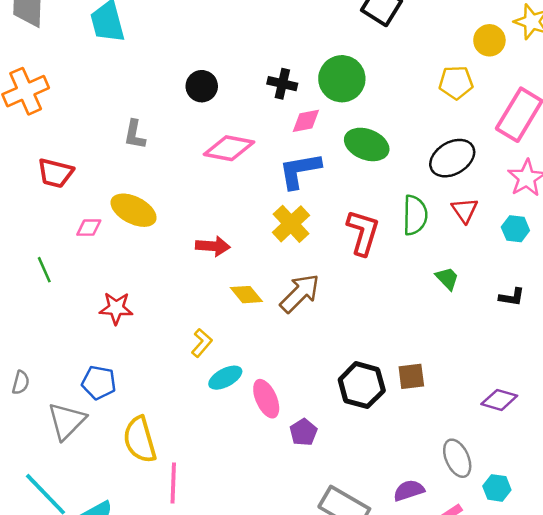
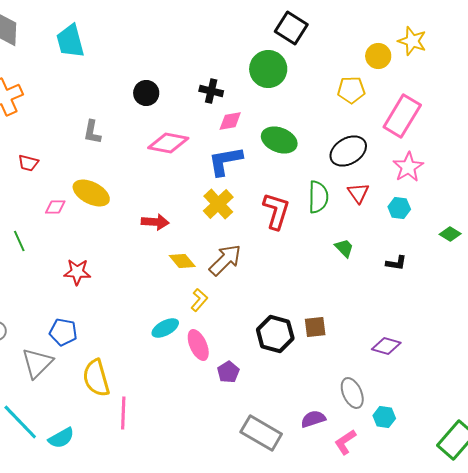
green circle: (342, 79) -> (268, 69), moved
red trapezoid: (55, 173) -> (28, 163), size x0.7
yellow L-shape: (202, 343) -> (199, 300), moved

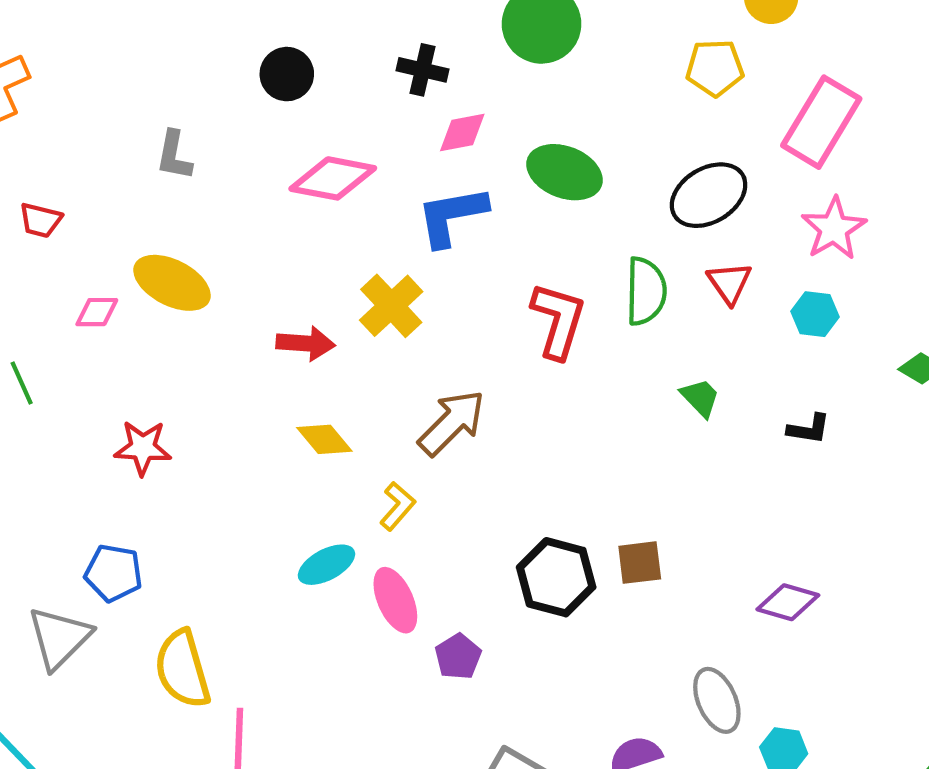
yellow cross: (218, 204) -> (391, 306), moved
yellow diamond: (182, 261) -> (324, 439), moved

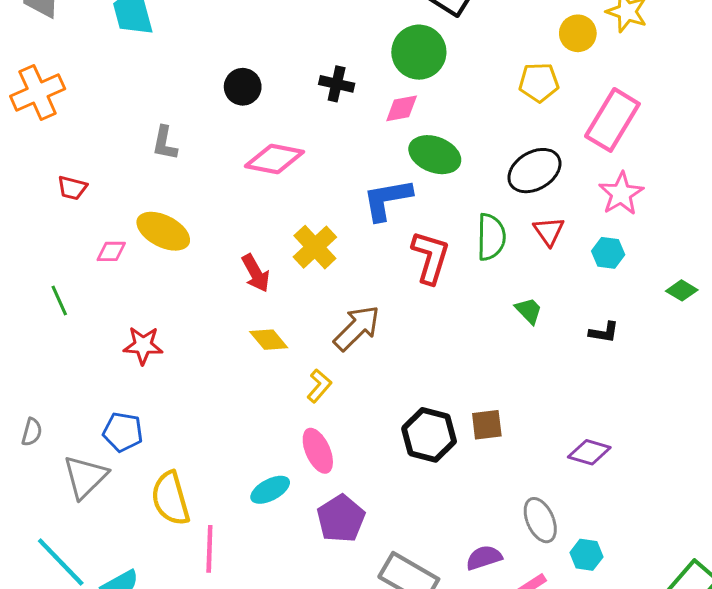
pink diamond: (462, 133) -> (402, 108), moved
blue L-shape: (452, 216) -> (387, 199), moved
red arrow: (306, 343) -> (256, 273), turned 57
cyan ellipse: (326, 565) -> (270, 490), moved
purple pentagon: (458, 657) -> (341, 519), moved, size x1.5

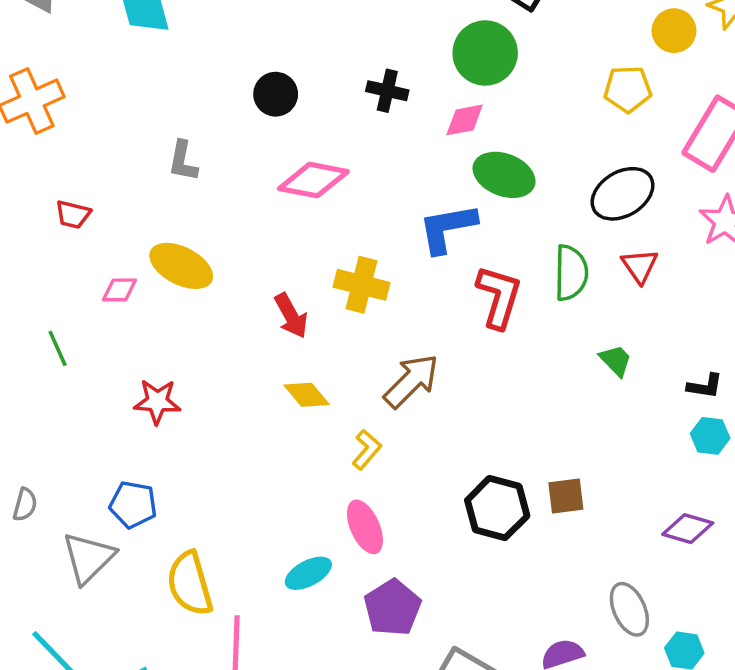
yellow cross: (315, 247) -> (362, 285), turned -33
cyan hexagon: (608, 253) -> (710, 436), moved

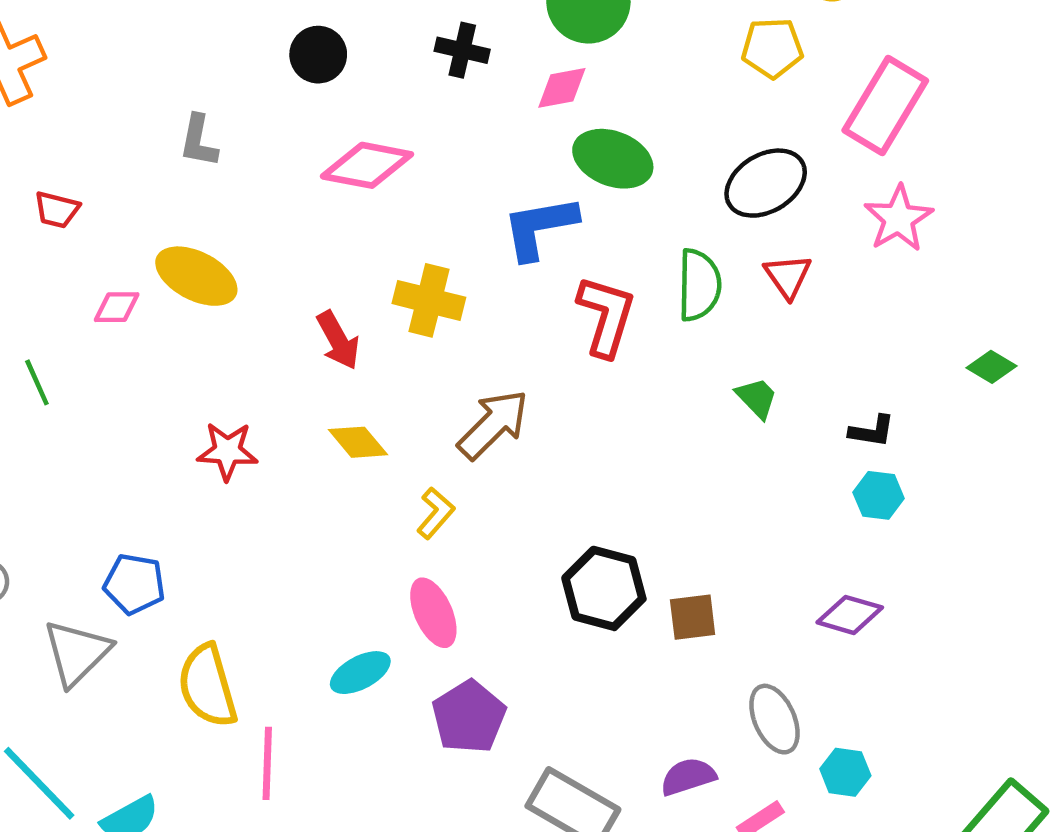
red star: (157, 402) -> (227, 451), moved
brown square: (566, 496) -> (693, 617), moved

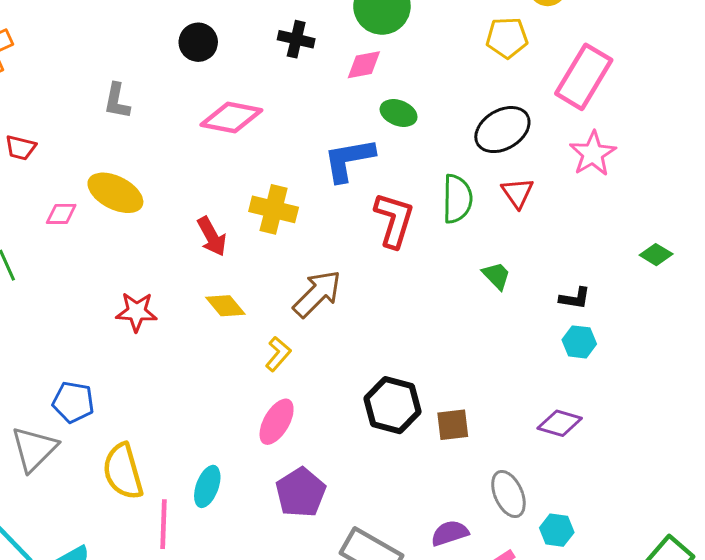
green ellipse: (613, 159) -> (399, 113), size x0.7
pink ellipse: (433, 613) -> (277, 422), turned 54
cyan ellipse: (360, 673) -> (207, 486), moved, turned -42

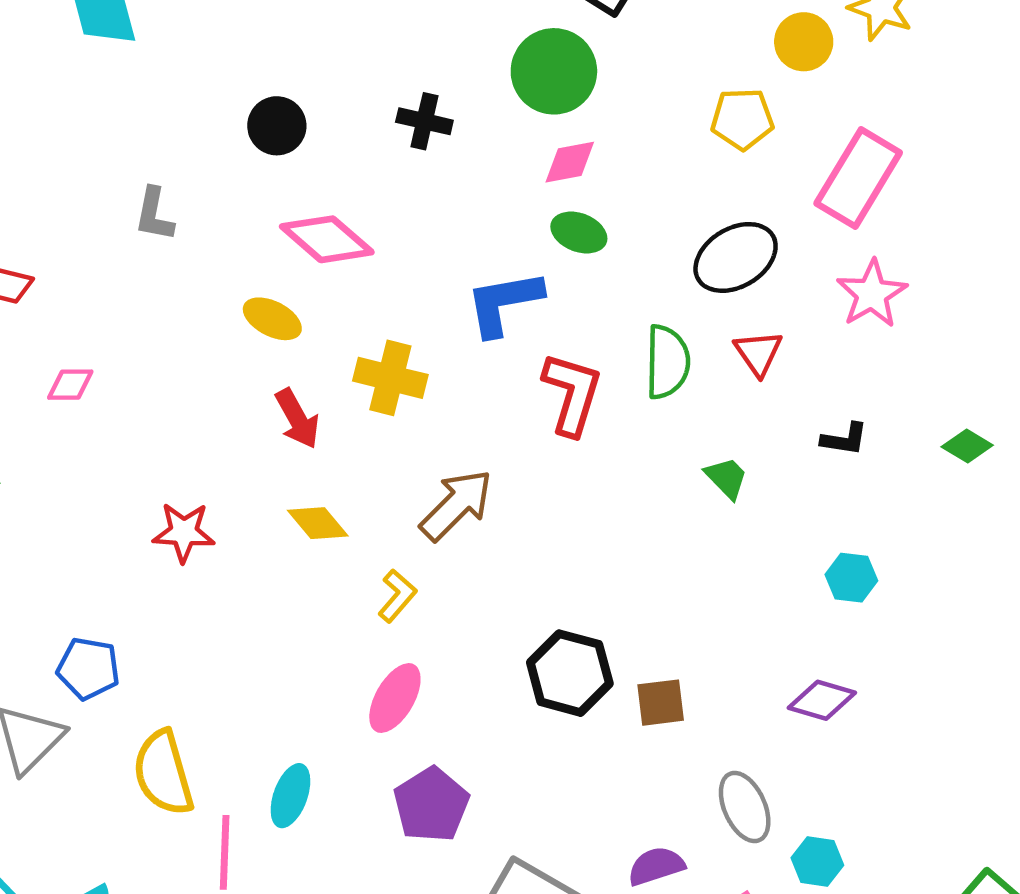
pink diamond: (364, 65) -> (570, 162), moved
pink diamond: (231, 118) -> (327, 239), turned 30
yellow ellipse: (115, 193) -> (272, 319), moved, size x0.7
black L-shape: (575, 298) -> (845, 439), moved

